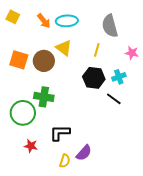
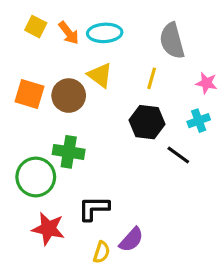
yellow square: (13, 17) -> (36, 27), moved
cyan cross: (119, 77) -> (199, 121), moved
red star: (31, 146) -> (48, 229), size x1.5

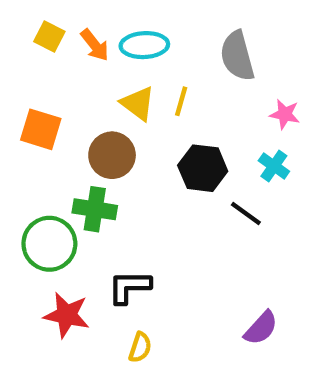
yellow line: (152, 78) -> (181, 101), moved
brown circle: (69, 96) -> (112, 155), moved
cyan cross: (199, 121) -> (274, 166), turned -35
purple semicircle: (131, 240) -> (261, 328), moved

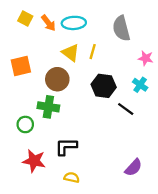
orange square: (41, 129) -> (21, 66), turned -30
green circle: (49, 244) -> (25, 124), size x0.6
yellow semicircle: (140, 347) -> (72, 177), turned -96

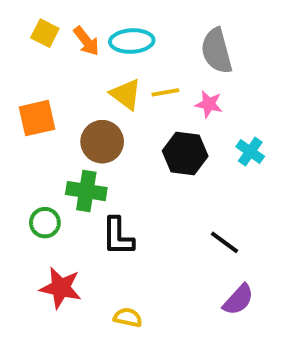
yellow line: (93, 52) -> (165, 92), turned 64
pink star: (146, 58) -> (209, 104), moved
black line: (126, 109) -> (225, 242), moved
black L-shape: (66, 147) -> (118, 236), moved, turned -90

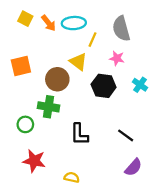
yellow line: (165, 92) -> (93, 40), moved, turned -56
yellow triangle: (126, 94) -> (78, 62), moved
black L-shape: (118, 236) -> (79, 134), moved

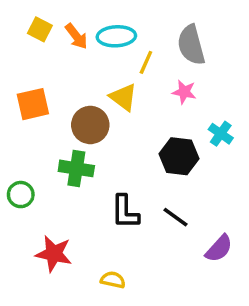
black hexagon: (104, 86) -> (179, 156), moved
green circle: (25, 124) -> (21, 195), moved
black line: (126, 135) -> (175, 217), moved
purple semicircle: (133, 167) -> (219, 248), moved

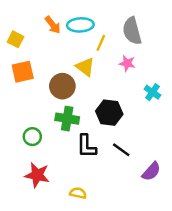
yellow square: (40, 29) -> (16, 39), moved
black hexagon: (179, 156) -> (109, 113), moved
green cross: (76, 168) -> (67, 119), moved
green circle: (21, 195) -> (32, 137), moved

